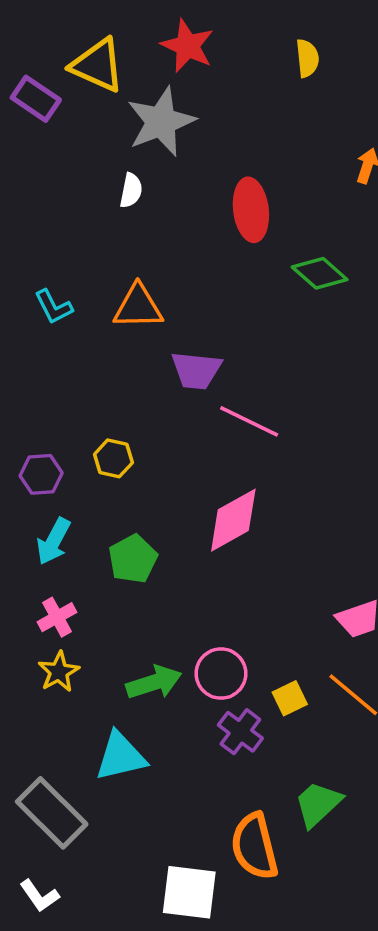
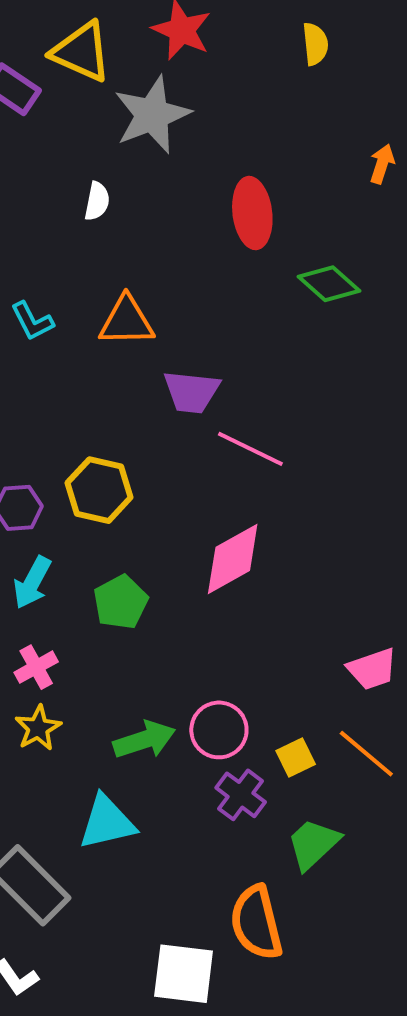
white semicircle: (131, 190) -> (97, 201), moved
yellow hexagon: (113, 458) -> (99, 490), size x1.5
green trapezoid: (318, 804) -> (313, 844), moved

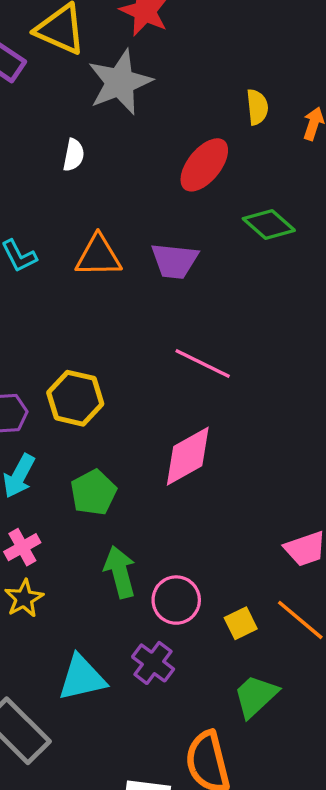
yellow semicircle: (315, 44) -> (257, 107), moved
red ellipse: (252, 213) -> (204, 165), turned 46
purple trapezoid: (191, 392) -> (175, 261), moved
green arrow: (144, 740) -> (120, 572), moved, turned -87
purple cross: (241, 795) -> (153, 663), moved

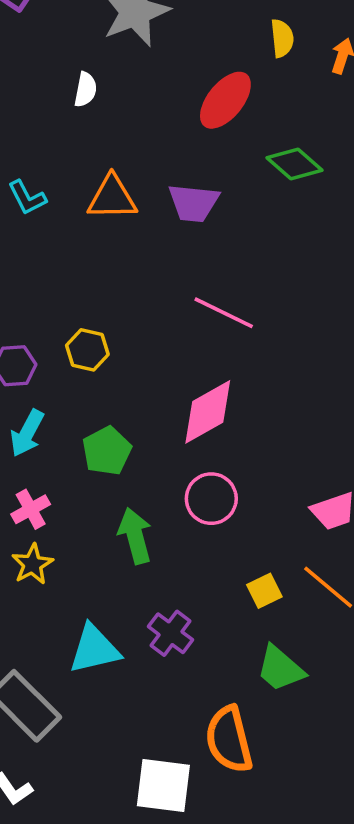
yellow hexagon: (75, 398) -> (87, 350), size x0.7
pink circle: (176, 600) -> (211, 499), moved
green trapezoid: (256, 696) -> (280, 669), turned -96

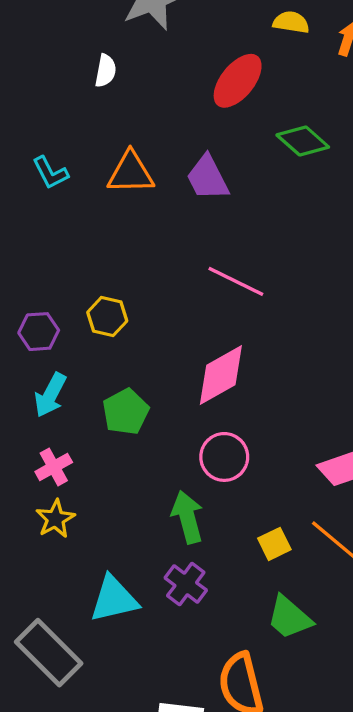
yellow semicircle: (282, 38) -> (291, 22), turned -75
purple trapezoid: (194, 203) -> (208, 178), turned 57
green arrow: (135, 536) -> (187, 517), moved

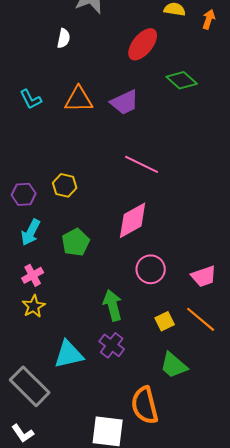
purple trapezoid: (208, 178) -> (125, 102), turned -88
pink circle: (224, 457) -> (151, 269), moved

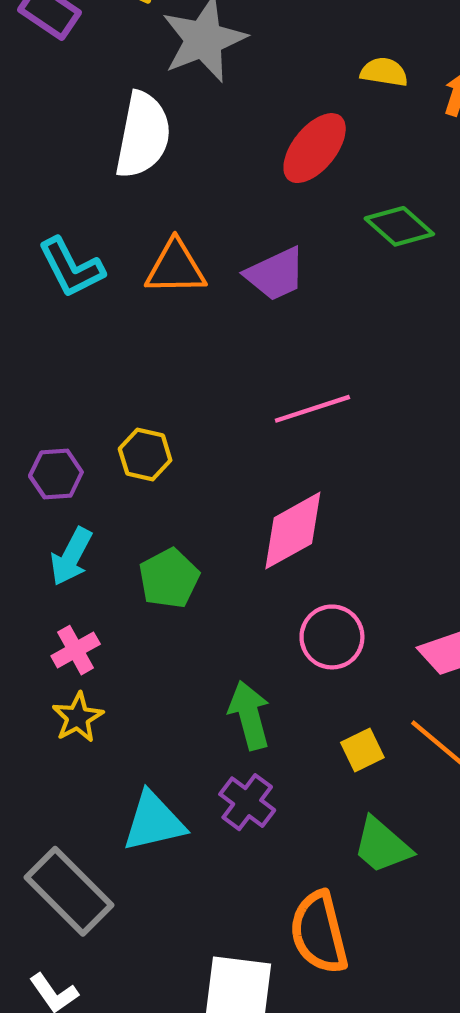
white semicircle: (64, 38) -> (143, 135), size x2.0
cyan L-shape: (31, 99) -> (71, 268), size x1.4
pink line: (142, 164) -> (312, 409), turned -44

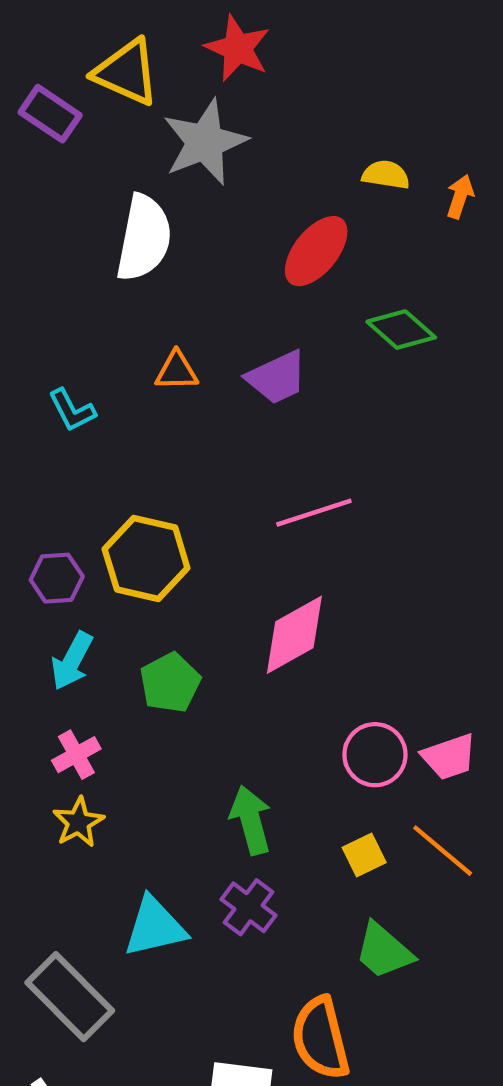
cyan L-shape: (71, 268) -> (72, 410), moved, size x0.7
orange triangle: (176, 268) -> (177, 371), size x0.7
yellow hexagon: (145, 454) -> (146, 558), size x1.6
pink circle: (332, 637) -> (375, 755), moved

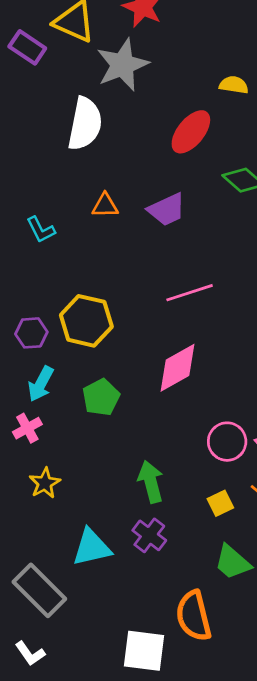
pink cross: (76, 755) -> (27, 428), moved

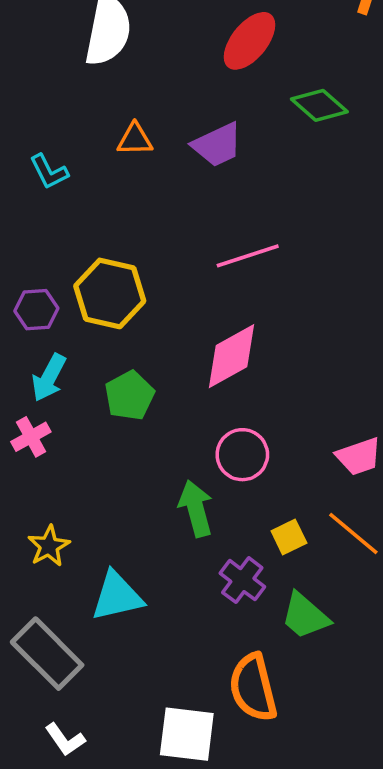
pink circle: (227, 442) -> (242, 455), moved
yellow star: (45, 483) -> (49, 546), moved
purple cross: (149, 535) -> (242, 580), moved
white L-shape: (30, 653) -> (65, 739), moved

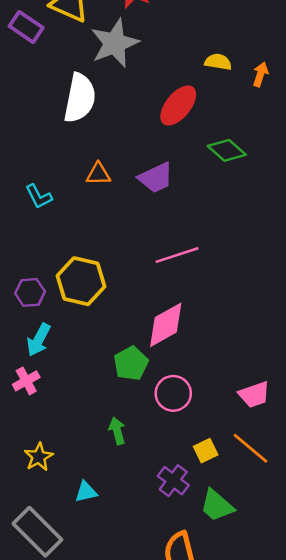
green pentagon: (129, 396) -> (131, 363), moved
green arrow: (196, 508) -> (117, 431), moved, size x0.7
cyan triangle: (117, 596) -> (86, 492), size x0.6

